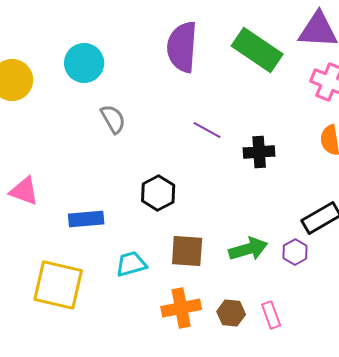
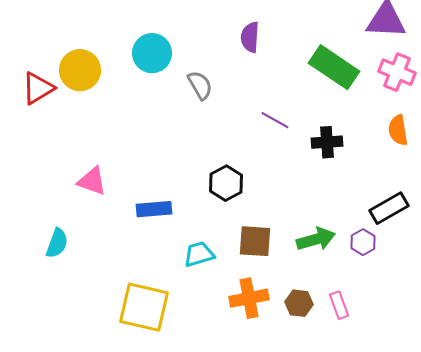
purple semicircle: (182, 47) -> (250, 37), size x0.6
green rectangle: (257, 50) -> (334, 67), moved
gray semicircle: (113, 119) -> (200, 85), moved
yellow square: (58, 285) -> (144, 307), moved

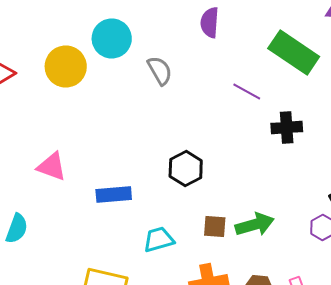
yellow circle: (80, 70) -> (66, 66), moved
purple line: (275, 120) -> (247, 92), moved
green arrow: (316, 239) -> (255, 224), moved
brown square: (255, 241) -> (215, 226), size x0.7

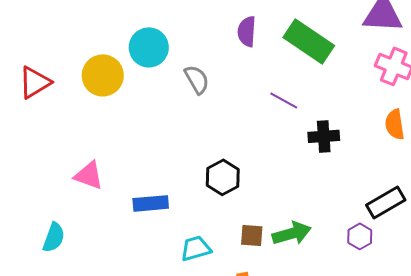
green rectangle: (294, 52) -> (309, 41), moved

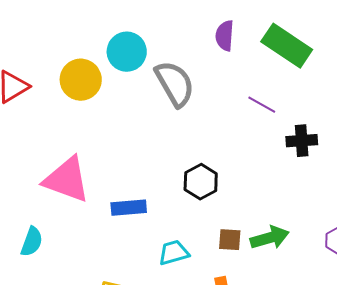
gray semicircle: (197, 79) -> (175, 84), size x1.6
pink triangle: (89, 175) -> (67, 180), size x1.6

